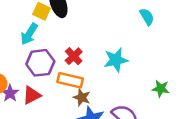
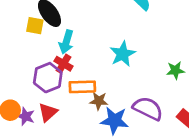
cyan arrow: (29, 34) -> (66, 42), moved
red cross: (74, 56) -> (64, 64), moved

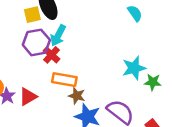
yellow square: (35, 26) -> (32, 15), turned -35
cyan star: (123, 54) -> (134, 68), moved
purple hexagon: (48, 78) -> (36, 42), moved

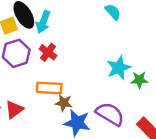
cyan arrow: (58, 35) -> (43, 22), moved
red cross: (52, 55) -> (48, 52), moved

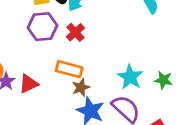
cyan star: (119, 68) -> (130, 77), moved, turned -30
brown star: (64, 103) -> (81, 87), turned 30

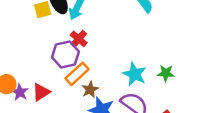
purple hexagon: (43, 27) -> (65, 54), moved
orange rectangle: (69, 69) -> (77, 74), turned -50

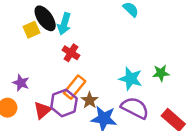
purple hexagon: (65, 54) -> (64, 103), moved
purple star: (20, 92) -> (21, 83), moved

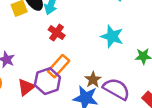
cyan star: (131, 79) -> (112, 36), moved
brown star: (90, 100) -> (93, 80), moved

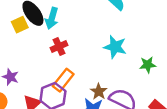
red cross: (57, 33) -> (59, 47), turned 35

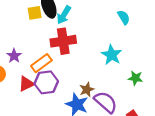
red cross: (59, 47) -> (63, 41), size x1.6
orange rectangle: (63, 80) -> (41, 63), moved

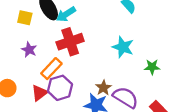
yellow square: (35, 13) -> (25, 18), moved, turned 32
cyan arrow: (64, 15) -> (66, 14), turned 36
purple star: (14, 56) -> (29, 50), moved

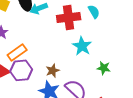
red cross: (70, 42) -> (69, 18), moved
brown star: (103, 88) -> (53, 71), moved

